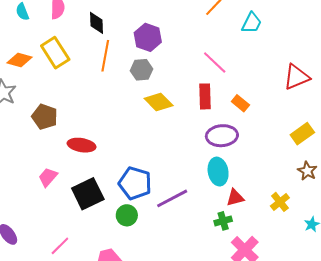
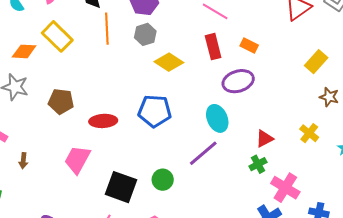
cyan ellipse: (218, 172) -> (217, 118), moved
pink trapezoid: (48, 177) -> (77, 160), size x1.4
blue pentagon: (135, 183) -> (155, 111), moved
black square: (88, 194) -> (121, 187), moved, turned -32

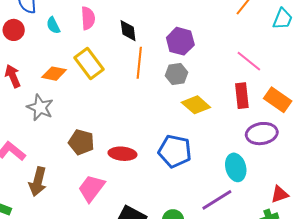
orange rectangle: (249, 45) -> (278, 100), size x1.5
brown pentagon: (61, 101) -> (81, 142), moved
brown arrow: (23, 161) -> (38, 182), size x1.8

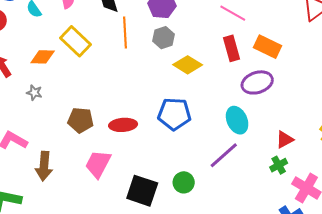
gray star: (40, 107) -> (34, 93), size x0.6

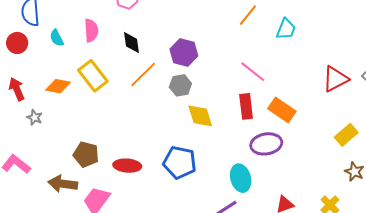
orange line: (125, 32) -> (143, 75), turned 40
yellow diamond: (188, 65) -> (200, 116), turned 32
gray star: (34, 93) -> (35, 117), moved
brown arrow: (44, 166) -> (63, 184), moved, turned 84

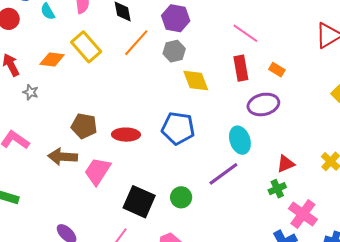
orange rectangle: (282, 110) -> (277, 70), size x0.6

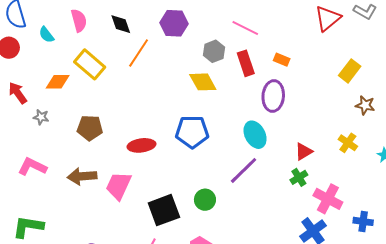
gray hexagon: (174, 51) -> (214, 51), moved
purple ellipse: (263, 104) -> (273, 96), turned -64
brown pentagon: (84, 126) -> (90, 128), moved
black square: (139, 202) -> (164, 210), turned -36

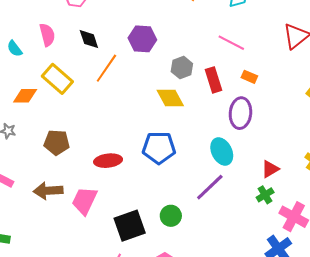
pink line: (245, 28) -> (231, 43), moved

